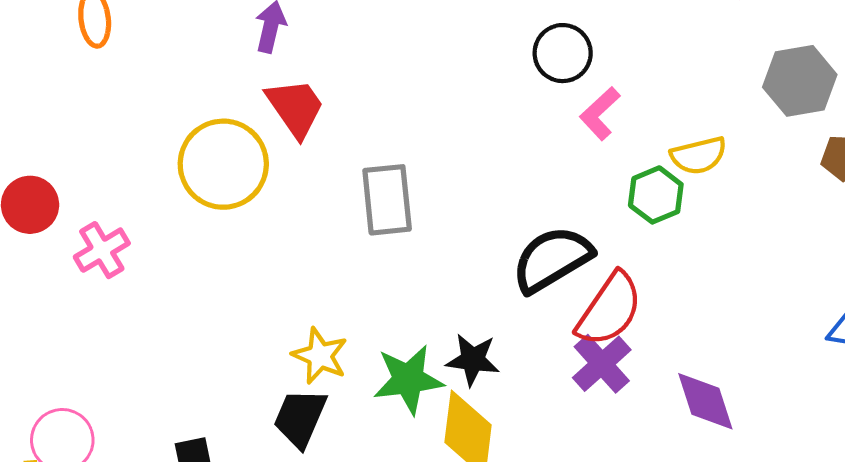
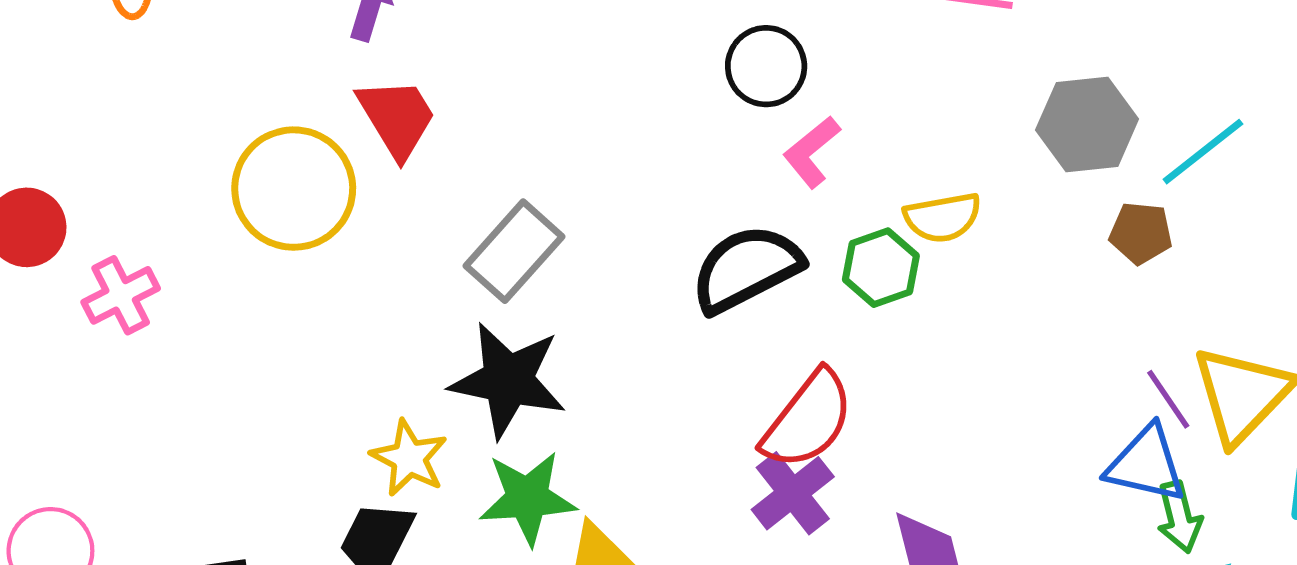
gray rectangle: (387, 200) -> (514, 251), turned 44
black semicircle: (552, 259) -> (746, 269), moved
black star: (473, 360) -> (508, 380), moved, size x1.6

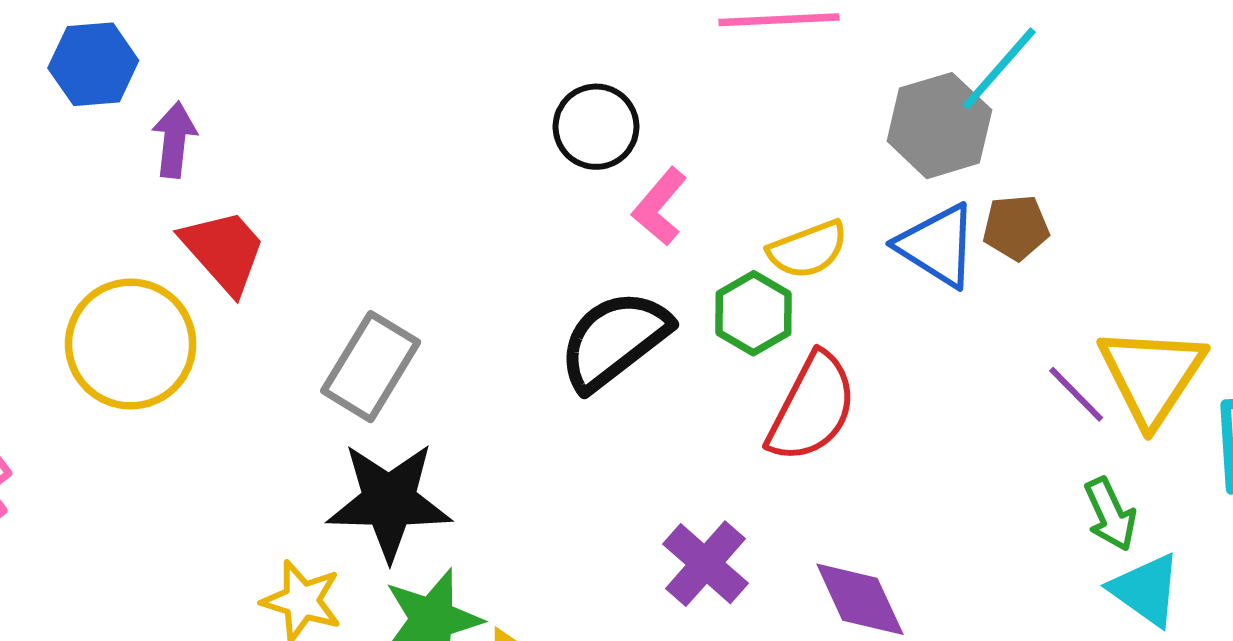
cyan line: (1203, 152) -> (999, 68), moved
red semicircle: (808, 420) -> (812, 408), moved
blue triangle: (1146, 464) -> (937, 245), moved, turned 30

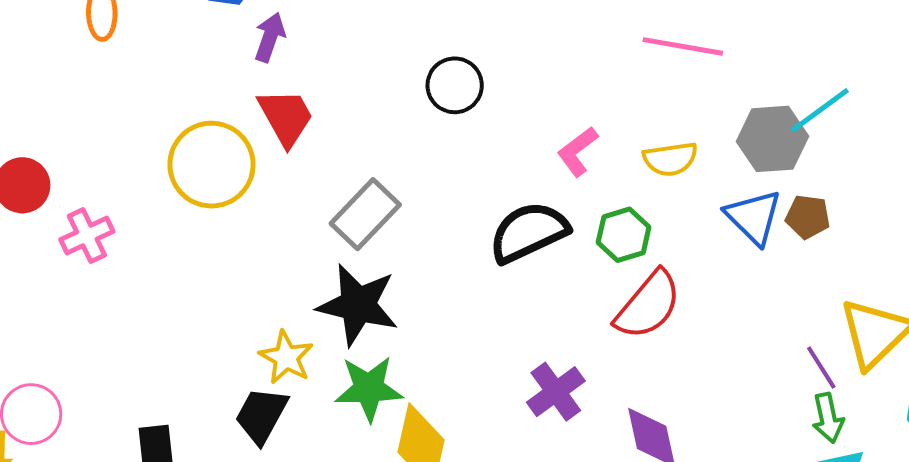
black circle: (596, 127) -> (455, 85), moved
yellow semicircle: (808, 249) -> (670, 159), moved
purple line: (1076, 394) -> (821, 368), moved

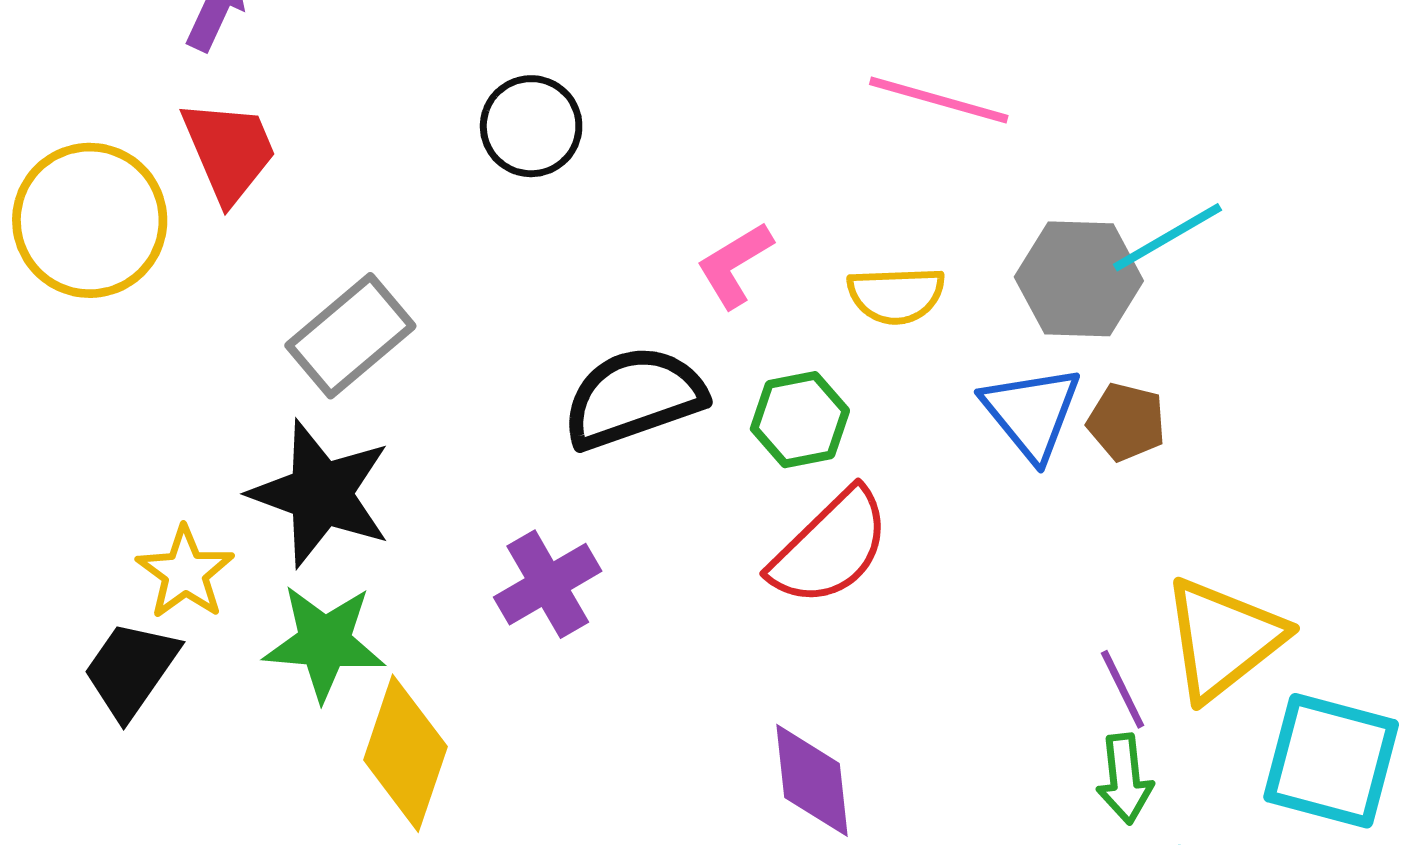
purple cross: (556, 392) -> (548, 584), moved

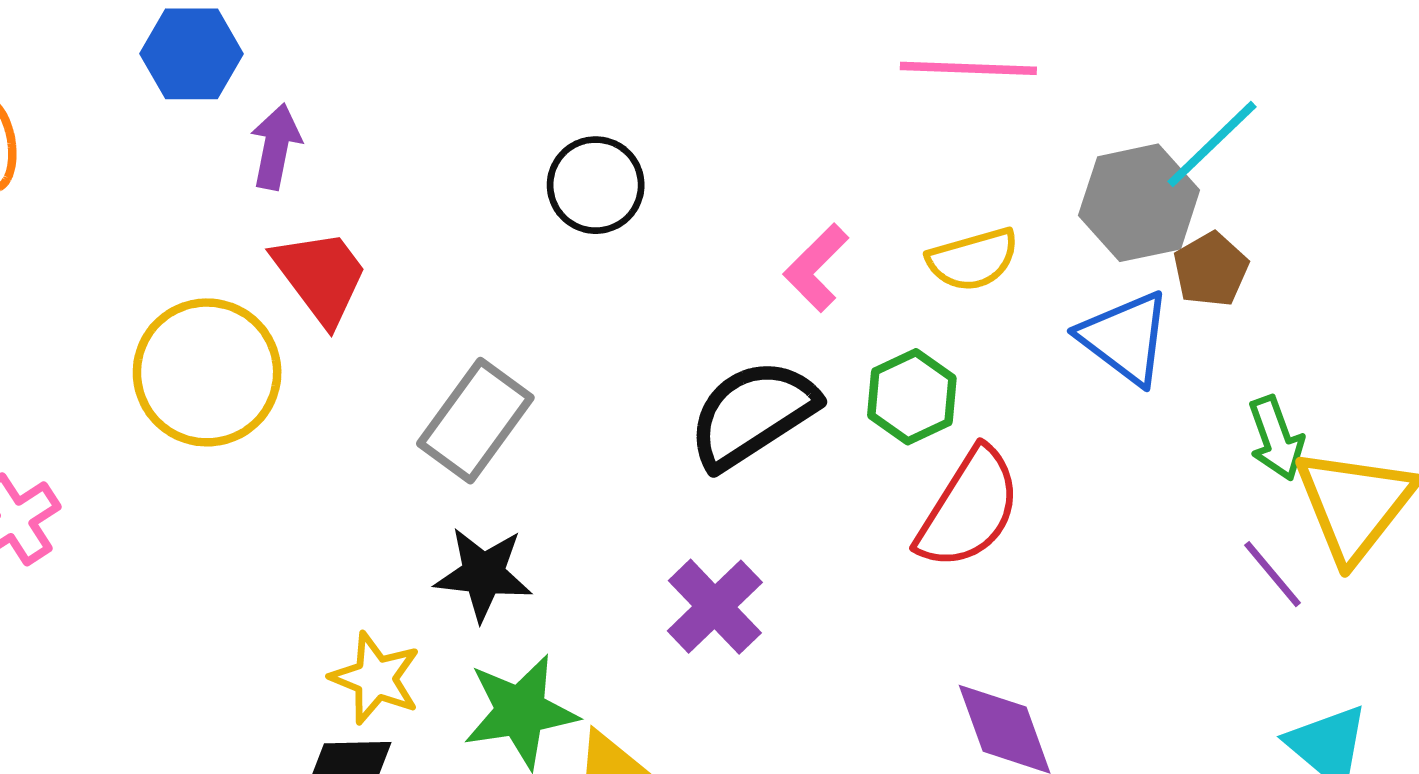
brown pentagon: (1126, 422) -> (1211, 269), moved, turned -30
black star: (321, 494) -> (483, 574), size x0.7
green arrow: (1125, 779) -> (1276, 438), moved

